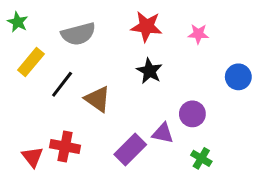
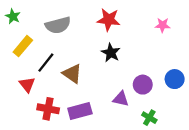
pink star: (198, 34) -> (163, 25), moved
blue circle: (238, 77) -> (175, 79), moved
purple rectangle: (130, 149) -> (80, 111), moved, turned 30
red triangle: (32, 157) -> (27, 85), moved

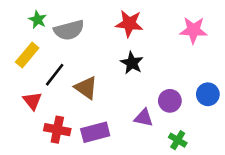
green star: (13, 16) -> (38, 20), moved
pink star: (163, 25) -> (193, 30), size x1.5

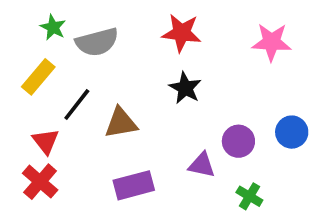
brown triangle: (86, 88) -> (121, 123), turned -45
red cross: (57, 130) -> (40, 182), moved, turned 30

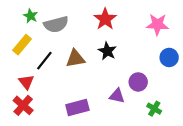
red star: (182, 33) -> (105, 19), turned 30
brown triangle: (121, 123) -> (75, 59), moved
blue circle: (292, 132) -> (169, 57), moved
green cross: (249, 196) -> (154, 109), moved

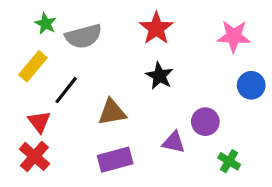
brown triangle: (75, 59) -> (112, 112), moved

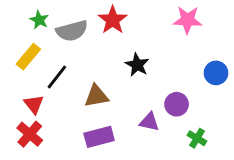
red star: (156, 28) -> (113, 20), moved
pink star: (234, 36) -> (187, 20), moved

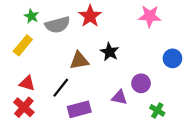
black line: (57, 77) -> (61, 88), moved
brown triangle: (96, 96) -> (79, 61), moved
red triangle: (34, 104) -> (27, 83), turned -35

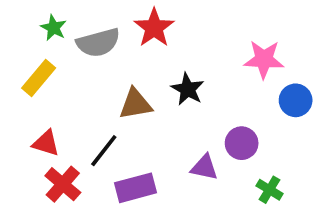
pink star: (150, 16) -> (264, 59), moved
red cross: (24, 107) -> (63, 184), moved

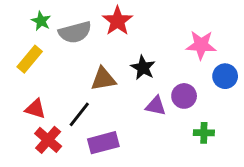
purple circle: (242, 143) -> (184, 96), moved
purple triangle: (204, 167) -> (156, 106), moved
green cross: (269, 190) -> (204, 133), moved, turned -30

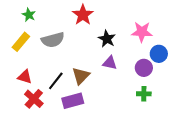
gray semicircle: (75, 32) -> (53, 40), moved
black star: (143, 68) -> (107, 39), moved
brown triangle: (103, 79) -> (81, 76), moved, turned -36
purple circle: (184, 96) -> (144, 68), moved
purple triangle: (156, 106) -> (110, 63), moved

